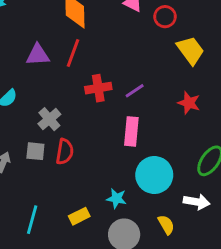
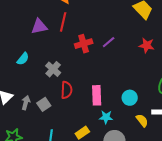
pink rectangle: (131, 131) -> (97, 95), moved
gray square: (35, 151) -> (44, 104), moved, turned -32
cyan circle: (154, 175) -> (130, 98), size x0.6
yellow semicircle: (166, 225) -> (142, 120), moved

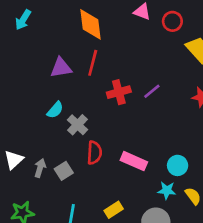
cyan semicircle: (23, 59) -> (55, 110), moved
pink rectangle: (97, 95) -> (134, 161), turned -66
cyan star: (106, 117) -> (167, 190), moved

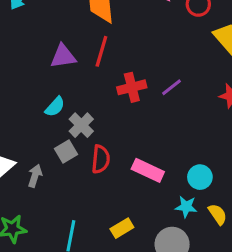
gray square: (64, 171) -> (66, 152), moved

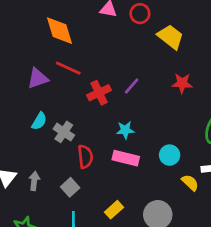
red line: (101, 51) -> (68, 68), turned -70
gray square: (66, 152) -> (70, 187), moved
cyan star: (186, 207) -> (125, 130), moved

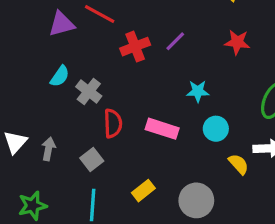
cyan star: (125, 130) -> (198, 91), moved

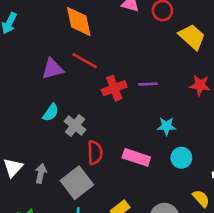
purple line: (175, 41) -> (148, 84), turned 42
gray square: (92, 159) -> (77, 183), size x1.6
yellow semicircle: (239, 164) -> (201, 198), moved

